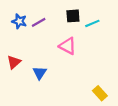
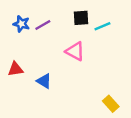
red triangle: (14, 62) -> (15, 69), turned 32
blue triangle: (40, 73) -> (44, 81), turned -32

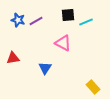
blue triangle: (44, 81) -> (45, 68), moved, turned 32

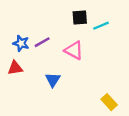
blue star: (18, 20) -> (21, 43), moved
purple line: (36, 21) -> (42, 42), moved

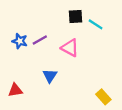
cyan line: (101, 26) -> (96, 24), turned 56
red triangle: (15, 68) -> (15, 90), moved

